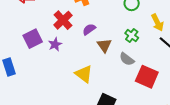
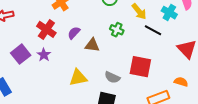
brown triangle: (104, 45) -> (92, 45), turned -35
gray semicircle: (127, 59) -> (112, 77), moved
yellow triangle: (84, 74) -> (78, 78), turned -36

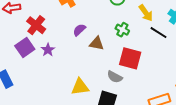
red cross: (46, 29) -> (36, 25), moved
red square: (140, 67) -> (130, 58), moved
yellow triangle: (78, 78) -> (80, 87), moved

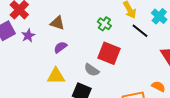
purple semicircle: (79, 30) -> (60, 47), moved
brown triangle: (97, 43) -> (57, 23), moved

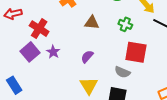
brown triangle: (57, 23) -> (92, 23), moved
yellow triangle: (56, 76) -> (89, 86), turned -48

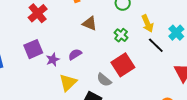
purple square: (30, 52) -> (33, 49), moved
purple star: (53, 52) -> (53, 60), moved
red square: (136, 52) -> (123, 65), turned 30

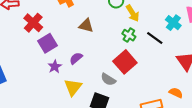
yellow arrow: (147, 23) -> (133, 13), moved
green cross: (121, 35) -> (129, 35), moved
purple square: (33, 49) -> (48, 43), moved

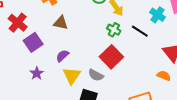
brown triangle: (86, 26) -> (61, 23), moved
purple star: (55, 67) -> (37, 73), moved
yellow triangle: (73, 87) -> (72, 76), moved
orange semicircle: (176, 93) -> (164, 76), moved

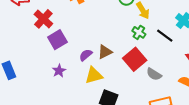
brown triangle: (61, 23) -> (105, 52), moved, turned -42
gray semicircle: (96, 75) -> (154, 74), moved
yellow triangle: (72, 76) -> (94, 75), turned 36

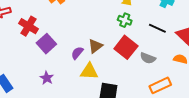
black line: (165, 36) -> (157, 28), moved
purple star: (59, 71) -> (47, 78), moved
yellow triangle: (94, 75) -> (89, 71), turned 30

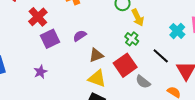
purple semicircle: (77, 53) -> (80, 36), moved
yellow triangle: (89, 71) -> (97, 79), moved

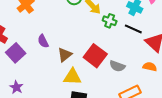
purple semicircle: (80, 36) -> (43, 41), turned -64
green cross: (132, 39) -> (110, 21), moved
black line: (161, 56) -> (133, 29), moved

